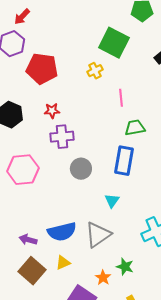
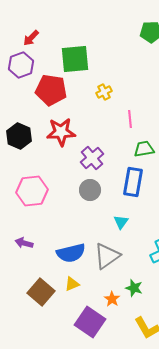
green square: (114, 43) -> (75, 59), moved, turned -32
red star: (52, 111) -> (61, 132), size x1.8
purple cross: (62, 137) -> (92, 158), moved, turned -35
purple arrow: (28, 240) -> (24, 243), moved

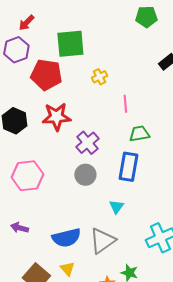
yellow triangle: (72, 284) -> (67, 269), turned -49

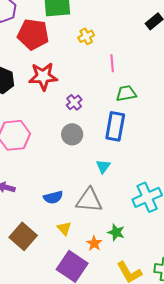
purple cross: (87, 143) -> (74, 102), size x0.7
blue semicircle: (66, 238) -> (53, 197), size x0.7
gray triangle: (102, 241) -> (89, 200), turned 40
yellow triangle: (67, 269) -> (64, 228), moved

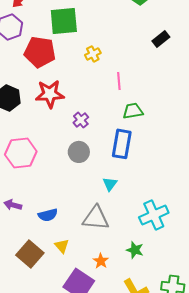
blue semicircle: (53, 197) -> (48, 215), moved
yellow triangle: (64, 228) -> (62, 246), moved
green star: (116, 232) -> (135, 250), moved

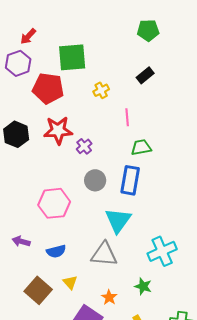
black rectangle: (161, 39) -> (145, 75), moved
purple cross: (81, 120) -> (84, 146), moved
gray circle: (79, 152) -> (95, 180), moved
pink hexagon: (21, 153) -> (54, 203), moved
cyan triangle: (110, 184) -> (118, 220), size x1.8

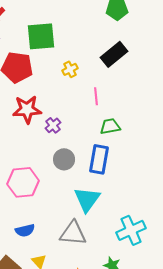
black rectangle: (145, 75) -> (114, 54), size x1.5

